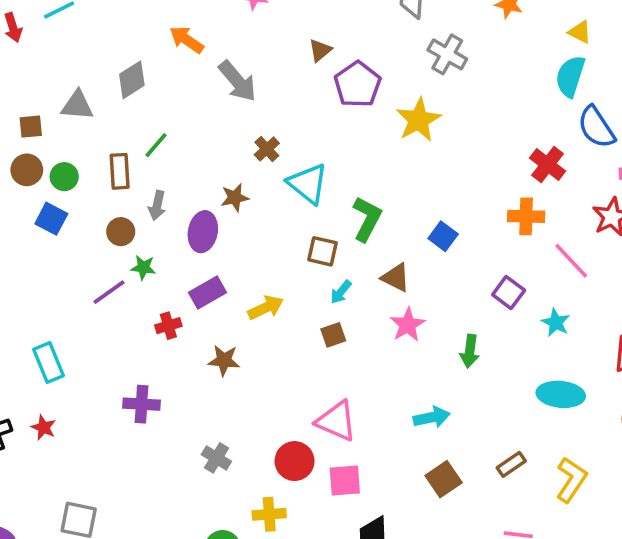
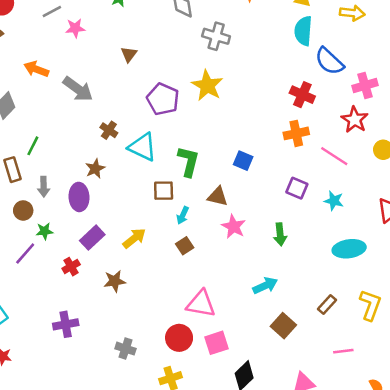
purple pentagon: (358, 84) -> (163, 99), moved

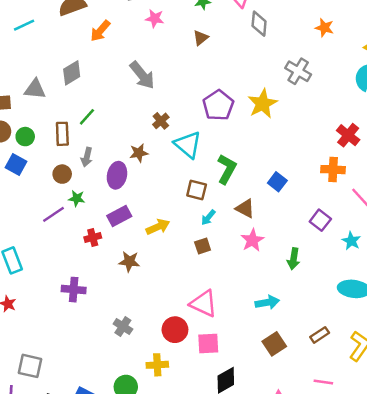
gray cross: (216, 36) -> (298, 71), moved
brown triangle: (129, 54) -> (201, 38), moved
orange arrow: (36, 69) -> (100, 31), moved, turned -85

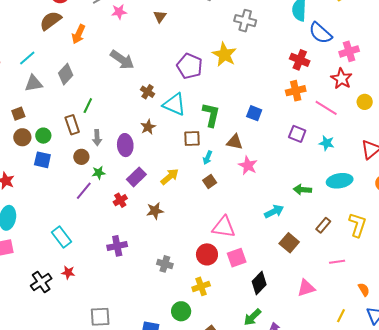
cyan line: (24, 25) -> (27, 58), moved
gray triangle: (35, 89) -> (34, 83), moved
brown star: (139, 153) -> (148, 127), moved
green arrow: (294, 259) -> (302, 190), moved, turned 102

